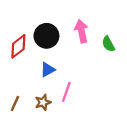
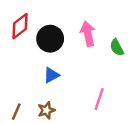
red diamond: (18, 46) -> (20, 26), moved
pink line: (66, 92) -> (99, 99), moved

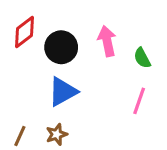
blue triangle: (51, 75) -> (63, 92), size x1.5
pink line: (99, 99) -> (139, 101), moved

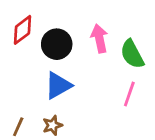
green semicircle: (142, 58) -> (132, 54), size x1.5

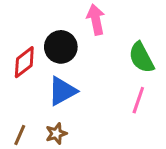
red diamond: (23, 30) -> (24, 62), moved
pink arrow: (99, 38) -> (96, 20), moved

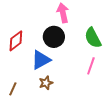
black circle: (61, 47) -> (54, 37), moved
brown star: (56, 134) -> (46, 83), moved

